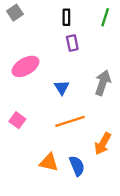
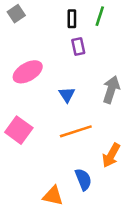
green line: (105, 17) -> (100, 16), moved
pink square: (17, 120) -> (19, 130), size x1.5
orange triangle: (49, 162) -> (53, 196), moved

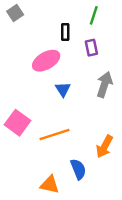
black rectangle: (72, 19) -> (65, 32), moved
purple rectangle: (78, 47) -> (91, 48), moved
pink ellipse: (28, 72) -> (46, 61), moved
orange line: (76, 131) -> (54, 135), moved

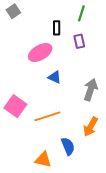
gray arrow: (105, 85) -> (91, 90), moved
blue triangle: (63, 89) -> (55, 77), turned -32

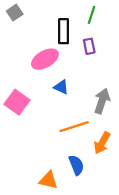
black rectangle: (57, 28) -> (64, 31), size x1.5
pink square: (15, 106) -> (17, 102), moved
orange line: (47, 116) -> (74, 127), moved

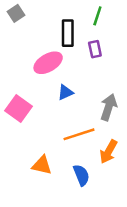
blue triangle: (61, 87) -> (65, 92), turned -49
orange triangle: (48, 180) -> (42, 165), moved

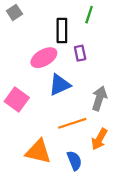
purple rectangle: (95, 49) -> (80, 53), moved
blue triangle: (65, 92) -> (60, 85), size x1.5
orange triangle: (42, 165) -> (38, 152), size x1.4

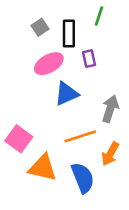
gray square: (14, 12) -> (40, 27), moved
pink square: (17, 100) -> (19, 139), moved
blue semicircle: (74, 161) -> (83, 178), size x1.4

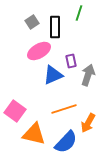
purple rectangle: (89, 59) -> (71, 61), moved
gray arrow: (110, 109) -> (88, 75), moved
blue semicircle: (83, 178) -> (66, 142), turned 65

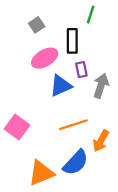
black rectangle: (55, 27) -> (72, 41), moved
orange triangle: (34, 134) -> (41, 173), moved, turned -35

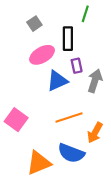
blue semicircle: (76, 163) -> (71, 153), turned 68

